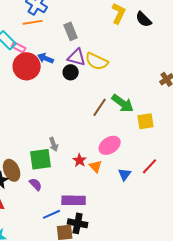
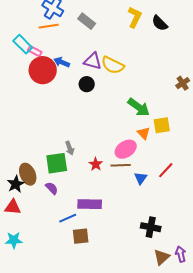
gray rectangle: (71, 31) -> (87, 21), moved, turned -30
black circle: (71, 72) -> (87, 84), moved
brown line: (100, 107) -> (121, 165), moved, turned 54
orange triangle: (96, 166) -> (144, 133), moved
black cross: (78, 223) -> (151, 227), moved

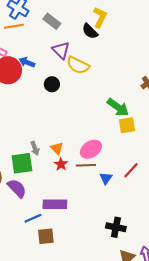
black semicircle: (160, 23) -> (90, 31), moved
purple triangle: (93, 61) -> (61, 50), moved, turned 30
green arrow: (139, 107) -> (118, 107), moved
orange triangle: (144, 133) -> (57, 148), moved
purple semicircle: (52, 188) -> (17, 188), size x1.5

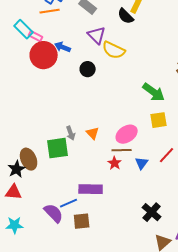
yellow square: (127, 125) -> (159, 120), moved
red star: (61, 164) -> (115, 163), moved
purple semicircle: (17, 188) -> (54, 213), moved
black cross: (116, 227) -> (152, 212), turned 30

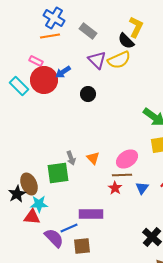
cyan rectangle: (24, 29) -> (19, 86), moved
blue arrow: (63, 47) -> (63, 72), turned -56
yellow semicircle: (114, 50) -> (119, 60), moved, turned -50
red triangle: (14, 192) -> (32, 217), moved
cyan star: (15, 225) -> (39, 204), moved

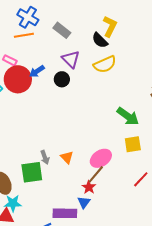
yellow semicircle: (119, 60) -> (105, 64), moved
black circle: (88, 94) -> (62, 79), moved
brown line: (122, 175) -> (96, 174), turned -48
blue triangle: (142, 188) -> (84, 202), moved

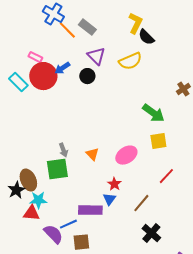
orange line: (24, 35) -> (67, 30), moved, turned 54
black semicircle: (100, 40) -> (146, 37), moved
gray arrow: (45, 157) -> (63, 150), moved
brown line: (96, 174) -> (141, 203), moved

